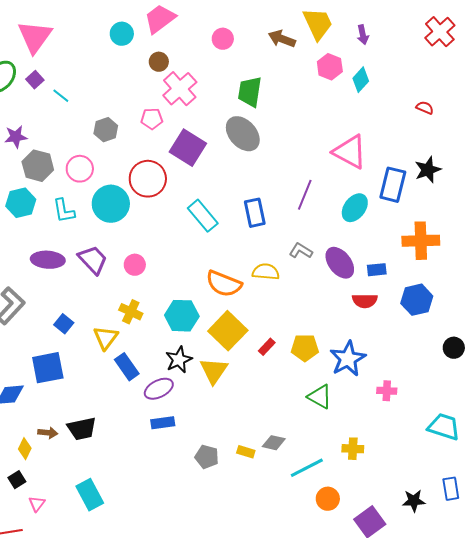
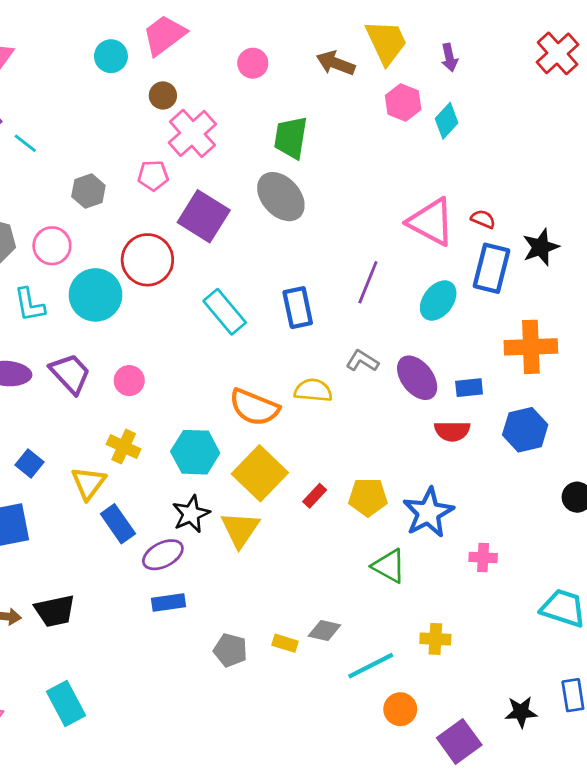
red semicircle: (425, 108) -> (483, 219), moved

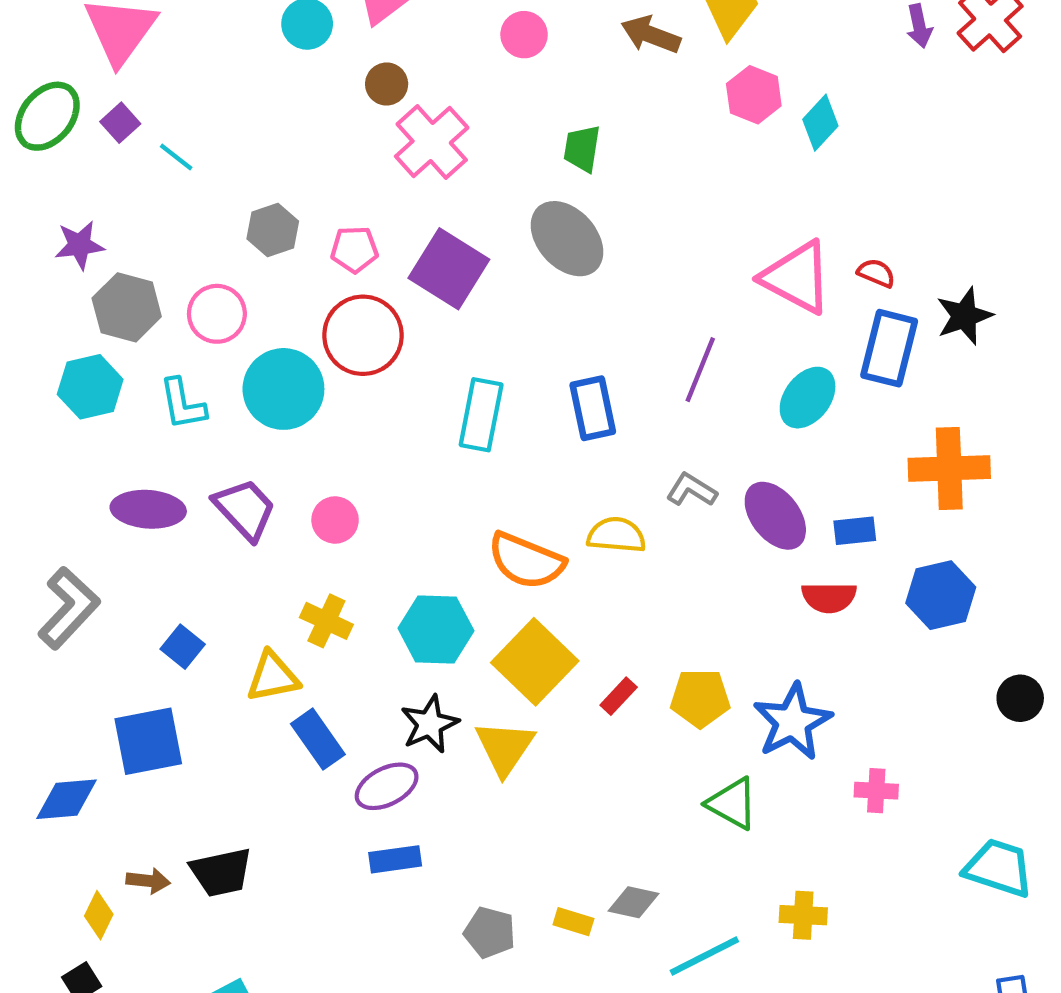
purple arrow: (449, 58) -> (919, 26), moved
green trapezoid: (291, 138) -> (582, 148), size x0.7
pink pentagon: (153, 176) -> (354, 249), moved
cyan rectangle: (225, 312) -> (481, 415), turned 51
yellow triangle: (88, 483) -> (273, 677), turned 42

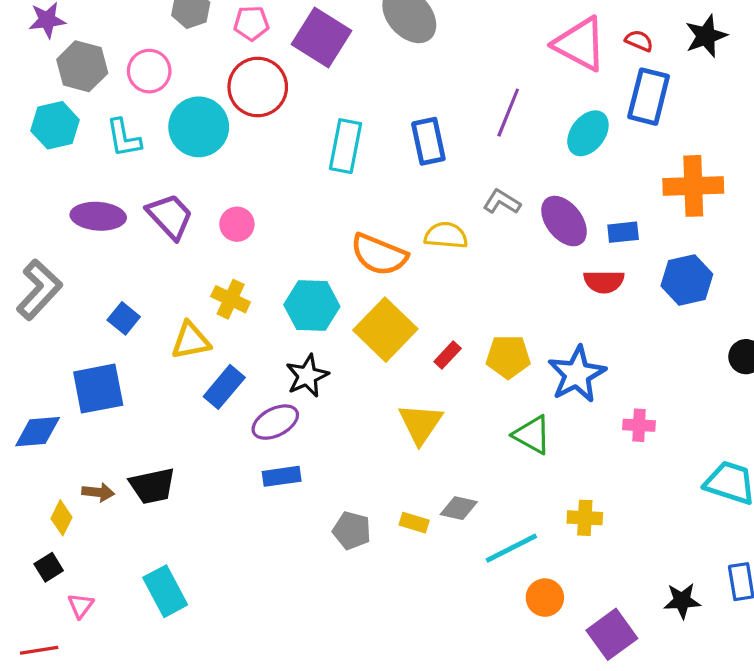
black star: (964, 316) -> (706, 36), moved
blue rectangle: (318, 739) -> (224, 387), turned 75
yellow triangle: (505, 748) -> (420, 424), moved

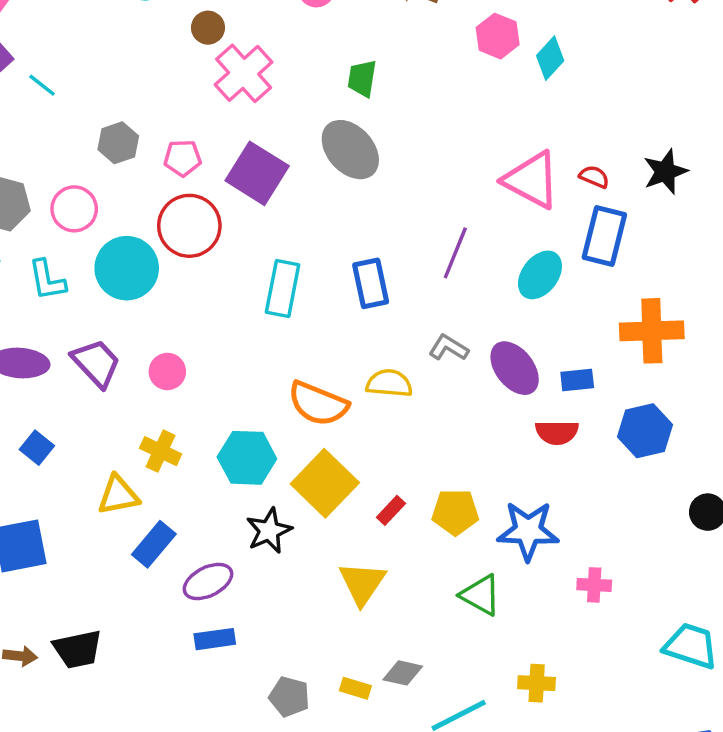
blue square: (124, 318) -> (37, 448), moved
blue star: (577, 374) -> (528, 531), turned 30
black star: (307, 376) -> (269, 531), moved

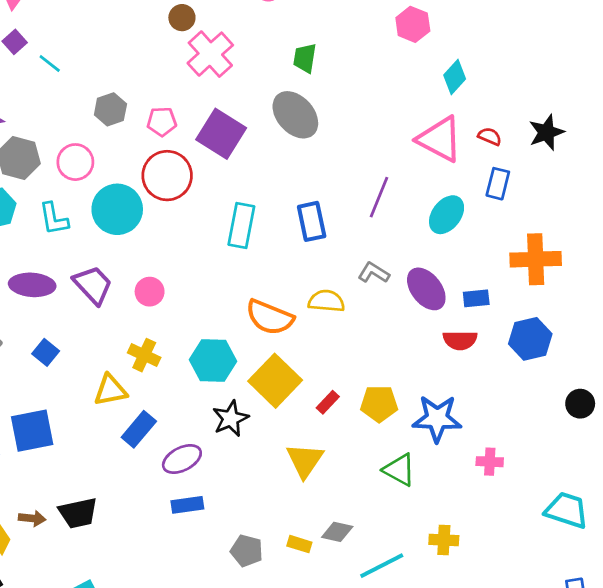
cyan diamond: (550, 58) -> (455, 77), moved
blue rectangle: (604, 236) -> (498, 184), size x0.7

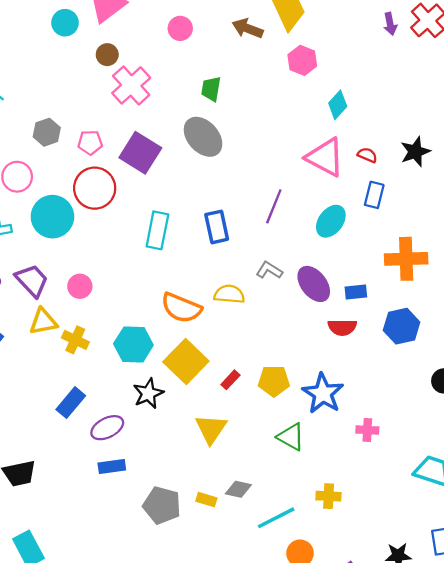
yellow triangle: (110, 390) -> (43, 322), moved
blue star: (437, 419) -> (323, 393), turned 30
gray pentagon: (247, 551) -> (162, 505), size x1.4

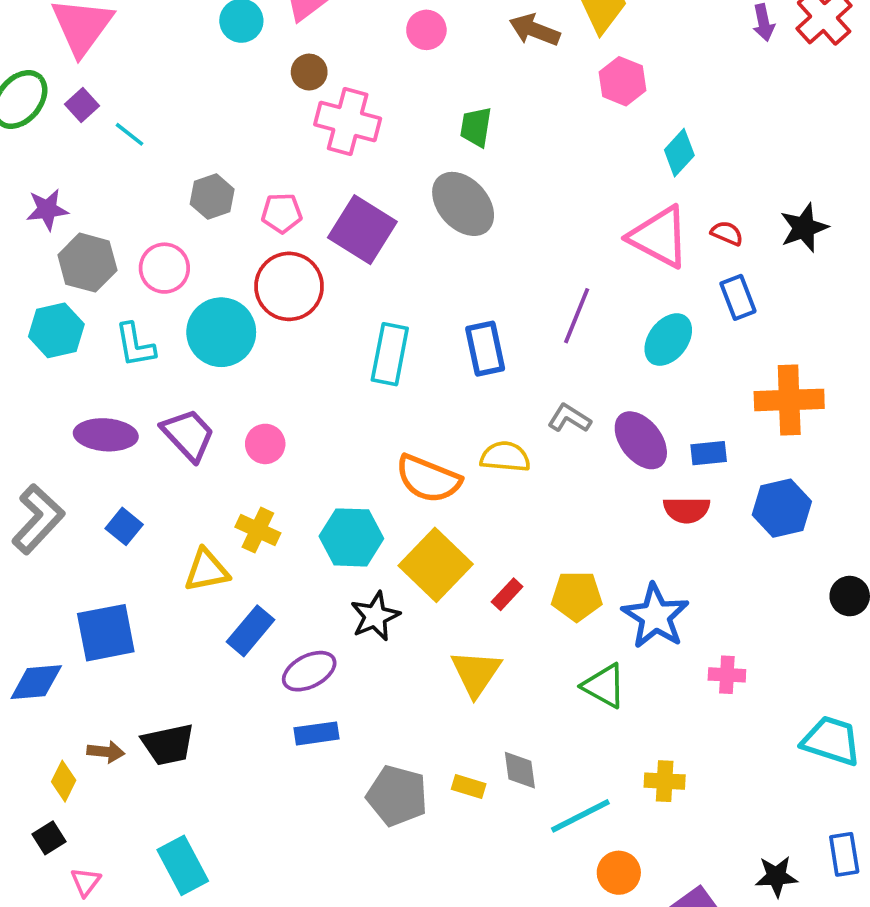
pink cross: (131, 85) -> (348, 121), turned -33
blue rectangle: (374, 195) -> (738, 297), turned -35
yellow triangle: (43, 322) -> (207, 570), moved
gray diamond: (238, 489) -> (520, 770), turned 70

